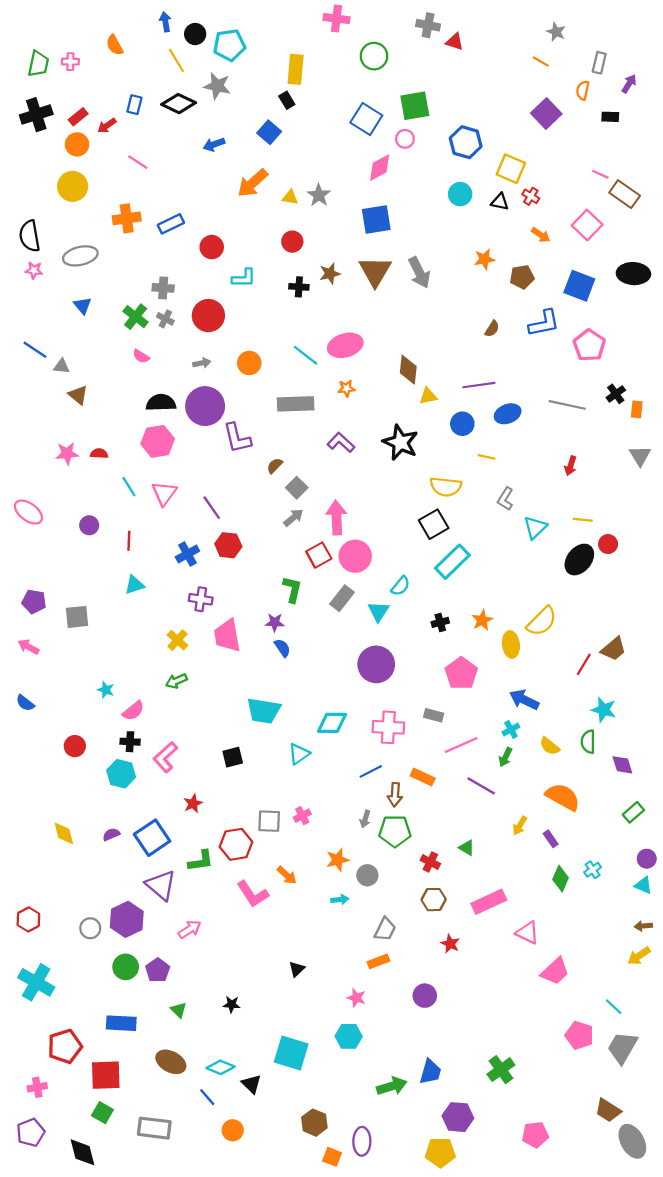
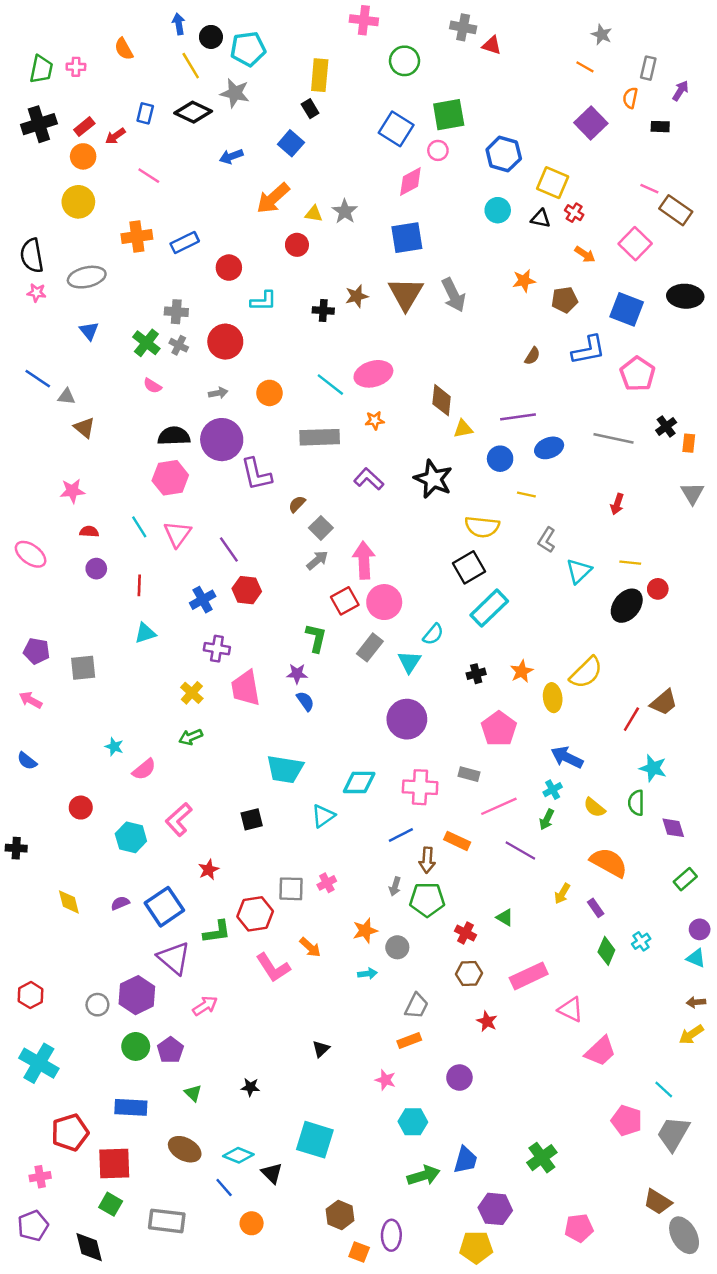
red circle: (292, 242) -> (297, 245), moved
red semicircle: (99, 454) -> (89, 532), moved
black cross: (130, 742) -> (16, 848), moved
cyan hexagon: (349, 1036) -> (413, 1122), moved

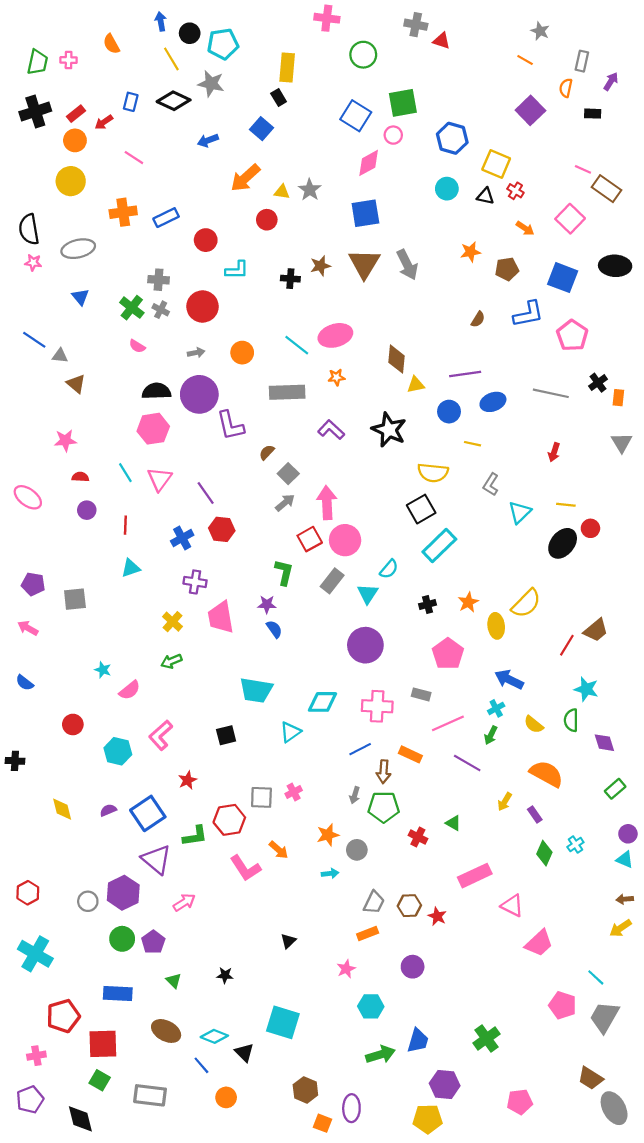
brown hexagon: (469, 974) -> (409, 906), moved
pink star: (385, 1080) -> (346, 969), turned 30

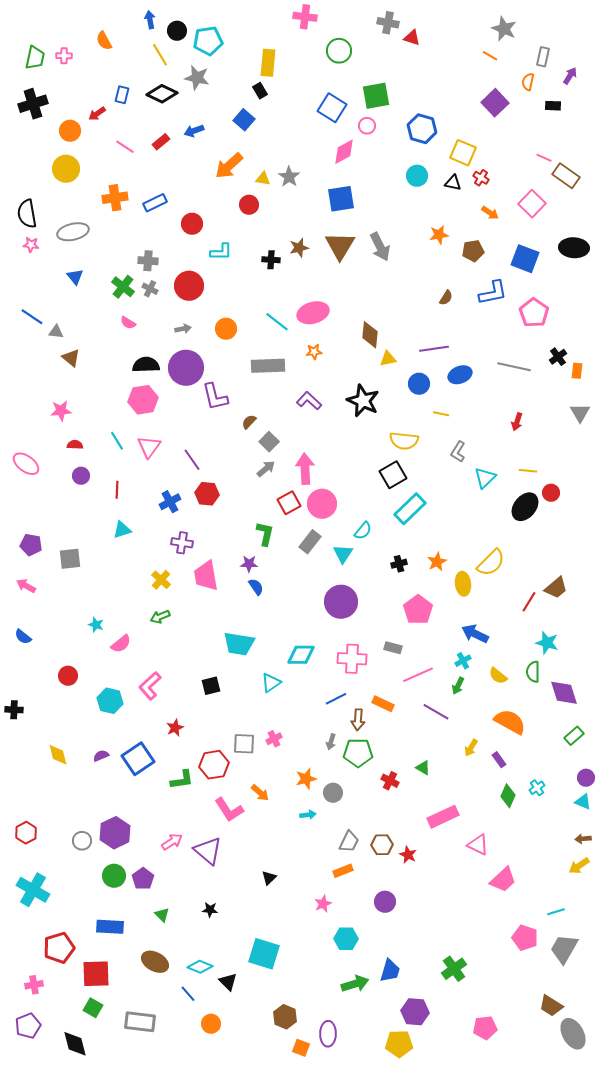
gray star: (540, 31) -> (504, 29), size x1.4
red rectangle: (76, 114) -> (161, 142), moved
purple diamond: (604, 743) -> (564, 693), size x1.4
purple triangle: (156, 860) -> (208, 851), moved
cyan line: (596, 977) -> (556, 912), turned -60

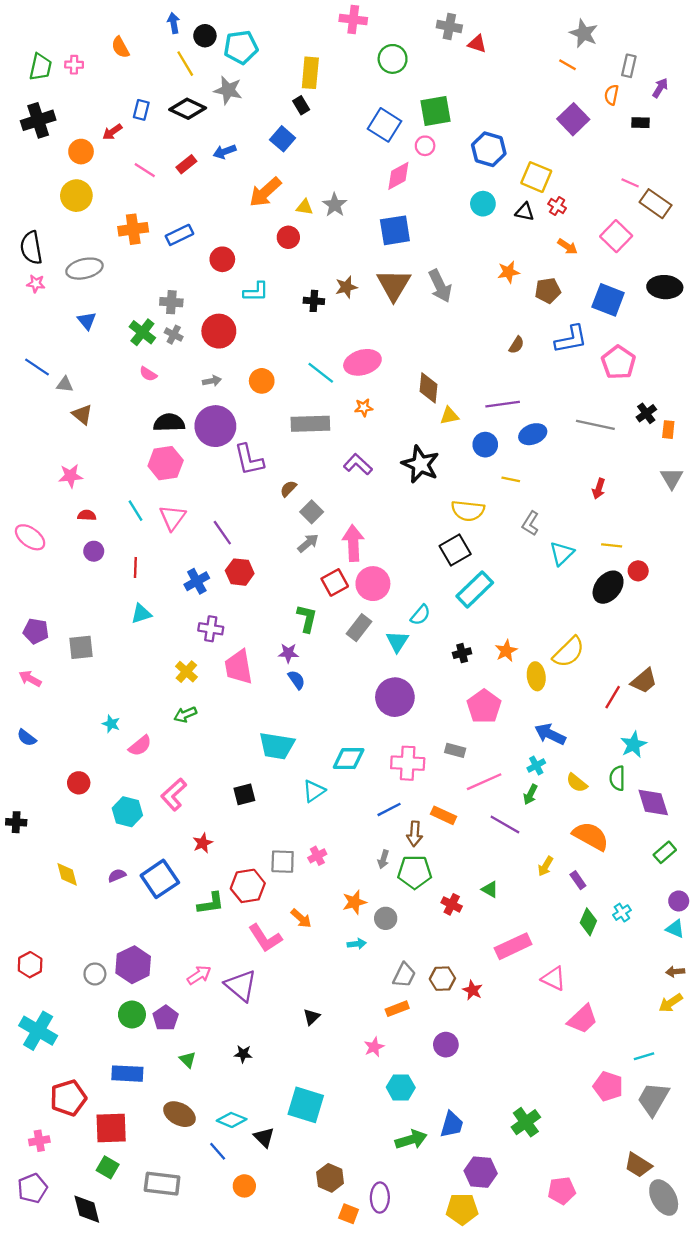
cyan star: (547, 643) -> (634, 745), turned 30

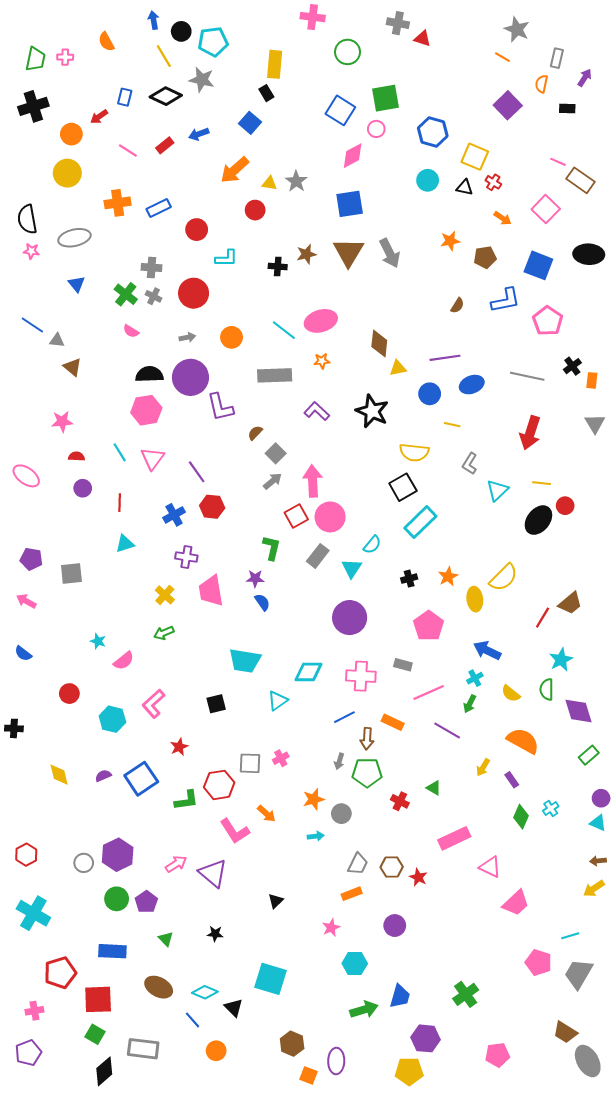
red arrow: (599, 489) -> (530, 433), size x1.8
black diamond: (87, 1209) -> (104, 1071), moved, turned 64

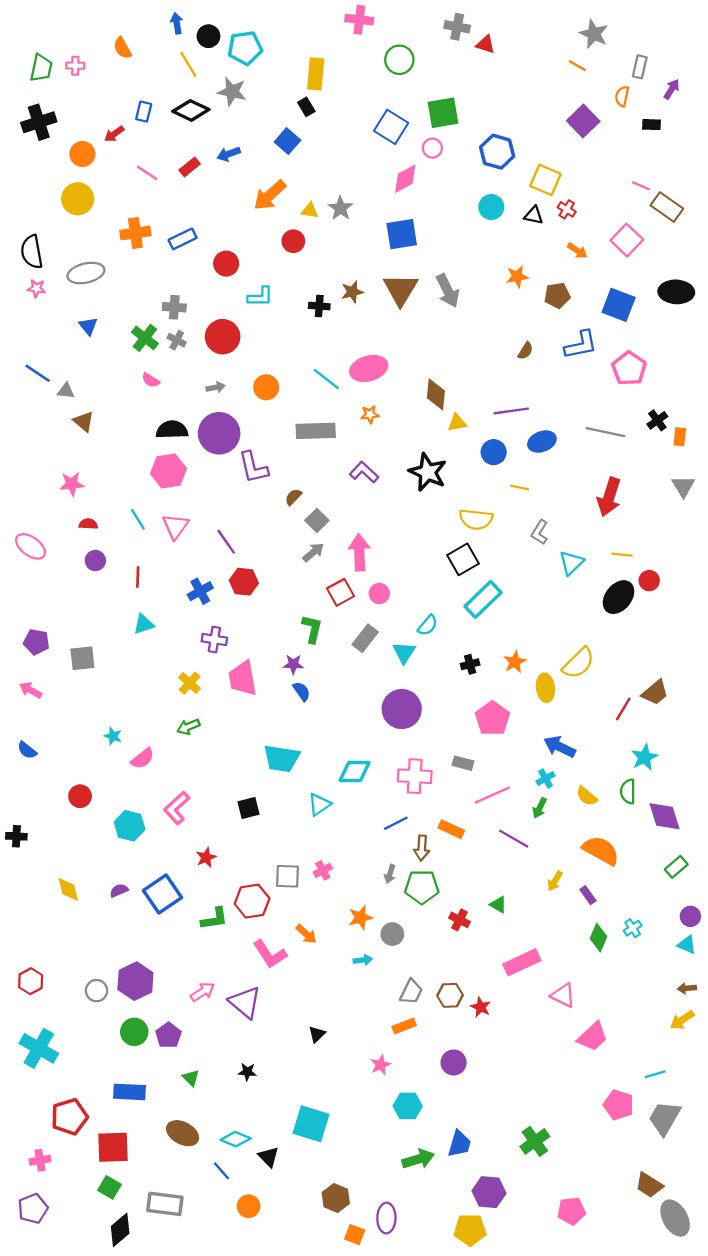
pink circle: (330, 517) -> (379, 594), size x0.6

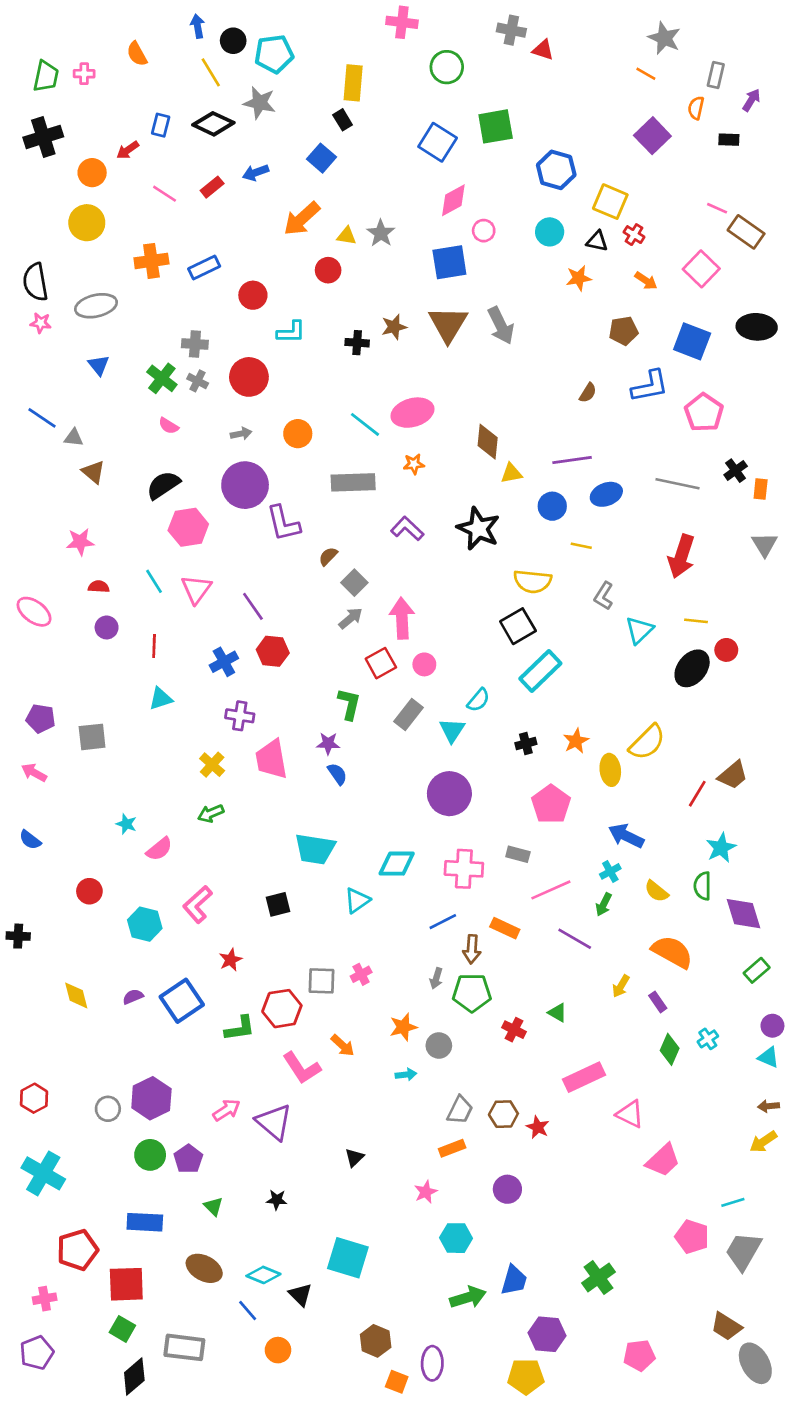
pink circle: (432, 148) -> (484, 231), moved
orange star: (517, 277) -> (579, 278), moved
black semicircle: (172, 430) -> (163, 485), moved, turned -32

